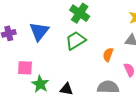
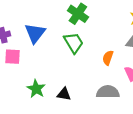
green trapezoid: (76, 40) -> (74, 43), turned 90
pink square: (25, 68) -> (13, 57), moved

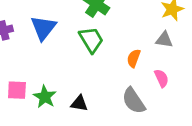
pink square: (13, 57) -> (17, 90), moved
gray semicircle: (108, 92) -> (134, 101), turned -125

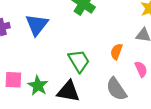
green trapezoid: (91, 40) -> (79, 61), moved
black triangle: (79, 103) -> (68, 91), size x1.5

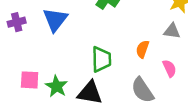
green trapezoid: (79, 61) -> (101, 59), turned 30

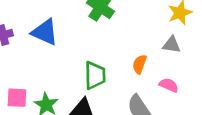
blue triangle: (55, 20) -> (45, 32), turned -44
pink semicircle: (169, 68) -> (169, 85), turned -42

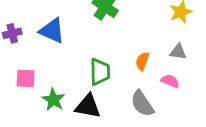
gray triangle: (172, 45) -> (178, 52), moved
pink square: (17, 98) -> (26, 78), moved

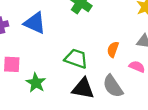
green trapezoid: (100, 72) -> (76, 59), turned -70
black triangle: (88, 106) -> (83, 88), moved

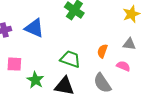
black triangle: (83, 88) -> (64, 86), moved

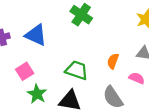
pink square: (14, 64) -> (25, 71), moved, turned -35

